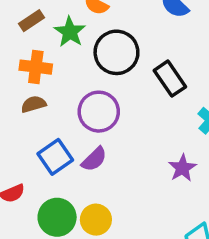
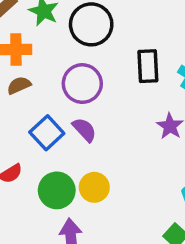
black rectangle: (170, 79) -> (148, 66), moved, turned 40
purple semicircle: (94, 159) -> (84, 130), turned -80

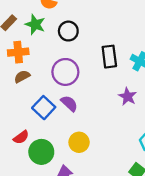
black circle: (91, 24) -> (68, 31), size x0.7
green circle: (57, 190) -> (41, 152), moved

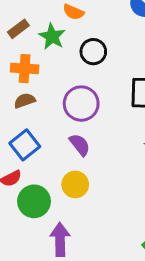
blue square: (44, 108) -> (25, 145), moved
yellow circle: (79, 142) -> (75, 184), moved

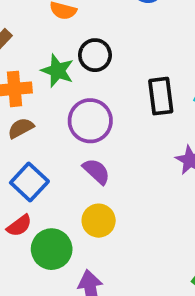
green star: (52, 36) -> (57, 71), moved

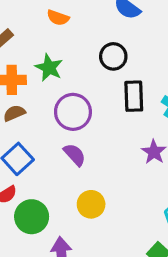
black circle: (95, 55) -> (113, 56), moved
yellow circle: (99, 221) -> (91, 204), moved

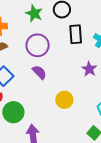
green star: (49, 68) -> (34, 13), moved
yellow circle: (91, 204) -> (64, 100), moved

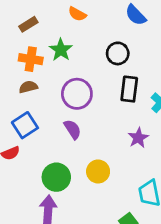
green star: (34, 13) -> (61, 50), moved
green circle: (13, 112) -> (56, 177), moved

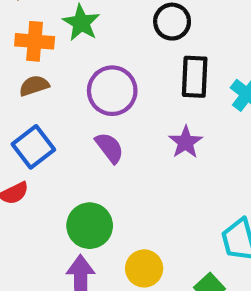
purple star: (138, 138) -> (186, 142), moved
yellow circle: (98, 171) -> (144, 268), moved

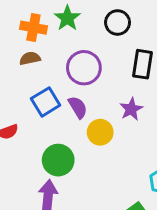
black circle: (172, 22) -> (118, 23), moved
blue square: (33, 147) -> (46, 102), moved
yellow circle: (144, 268) -> (100, 132), moved

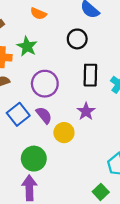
black circle: (118, 23) -> (77, 39), moved

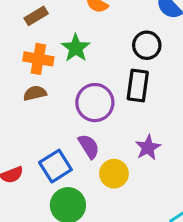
black rectangle: (90, 75) -> (138, 85), moved
blue square: (18, 114) -> (55, 166), moved

